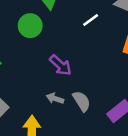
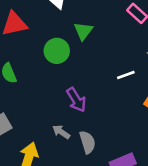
white line: (91, 20) -> (126, 75), moved

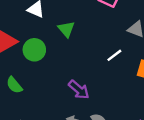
green circle: (57, 51) -> (34, 50), moved

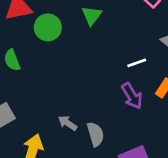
purple arrow: (79, 90) -> (132, 96), moved

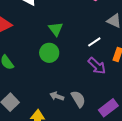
green triangle: (92, 16) -> (56, 29), moved
green circle: (48, 27) -> (49, 53), moved

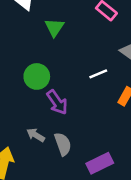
green triangle: (56, 29) -> (54, 27), moved
purple arrow: (97, 66) -> (57, 102), moved

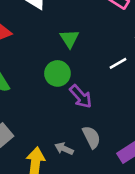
green triangle: (54, 27) -> (69, 39), moved
gray arrow: (36, 135) -> (64, 149), moved

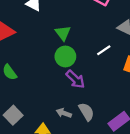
green circle: (57, 73) -> (65, 56), moved
gray arrow: (64, 149) -> (64, 113), moved

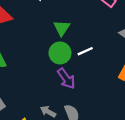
white line: (104, 50) -> (85, 51), moved

